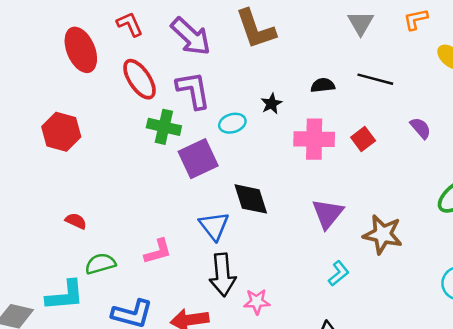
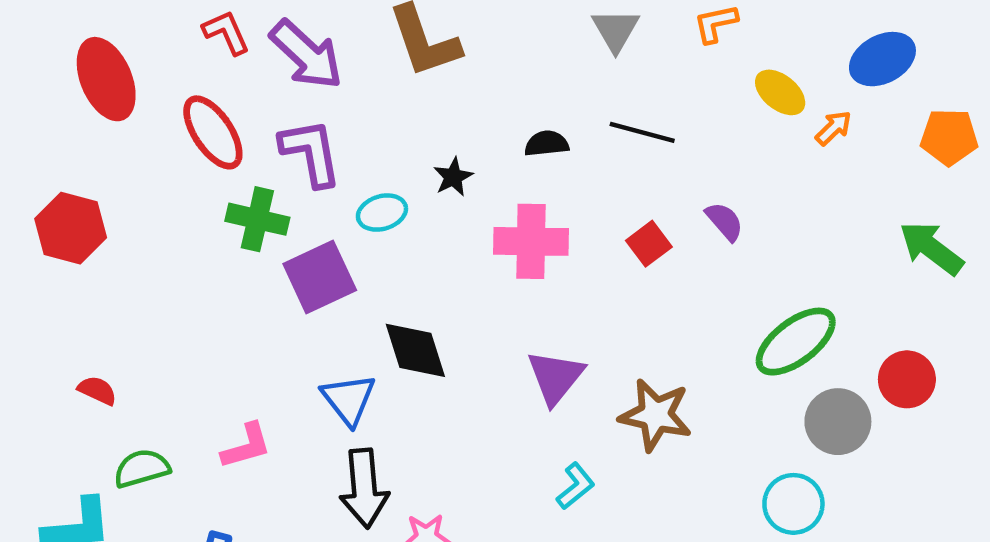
red L-shape: (130, 24) -> (226, 32), moved
red square: (363, 139) -> (649, 244), moved

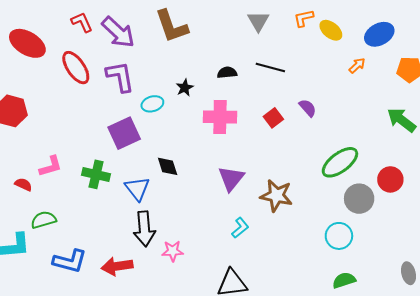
red ellipse: (106, 79) -> (27, 43), turned -36
yellow ellipse: (780, 92) -> (331, 30), moved
green cross: (257, 219) -> (96, 174), moved
black diamond: (415, 350) -> (168, 166), size x0.7
pink L-shape: (246, 446) -> (51, 166), moved

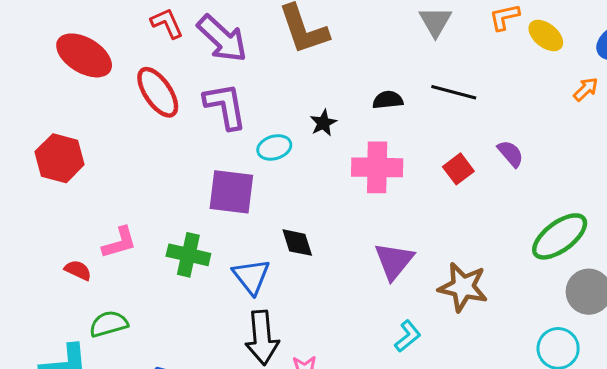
purple square: (124, 133) -> (231, 192), turned 32

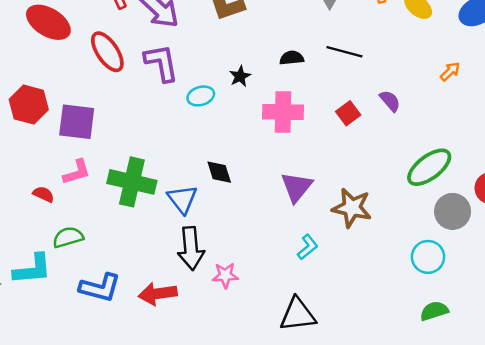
orange arrow: (586, 89) -> (450, 71), moved
purple square: (231, 192) -> (77, 122), moved
green cross: (188, 255) -> (132, 182), size x1.4

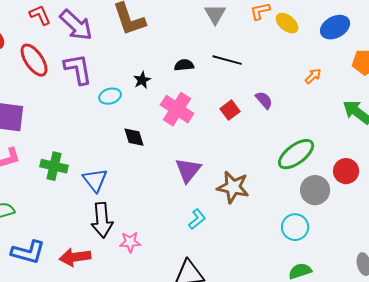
pink cross: (283, 112) -> (177, 109), turned 32
black diamond: (219, 172) -> (134, 137), moved
green cross: (132, 182) -> (54, 166), size x0.7

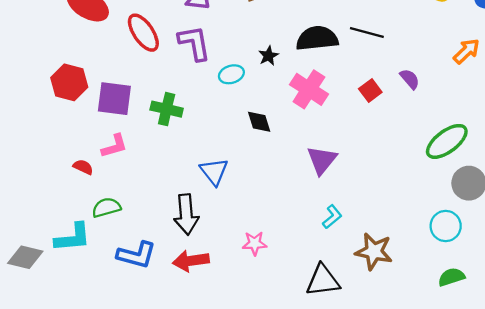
black semicircle: (184, 65) -> (317, 38), size x1.8
orange arrow: (313, 76) -> (466, 51), size x1.4
green cross: (54, 166) -> (167, 109), moved
brown star: (233, 187) -> (374, 251), moved
black arrow: (102, 220) -> (186, 214), moved

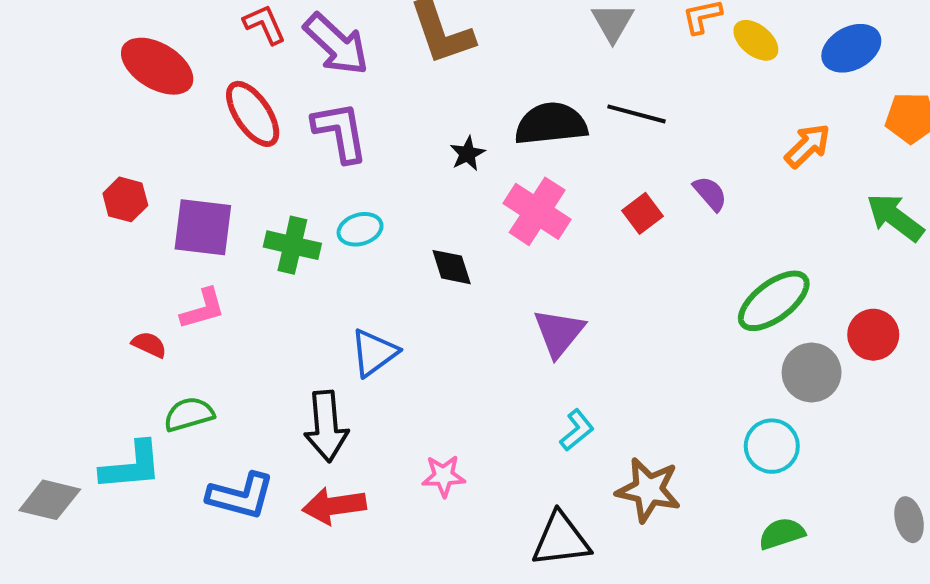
cyan ellipse: (231, 74) -> (360, 229), moved
red hexagon: (69, 82) -> (125, 199), size x0.7
blue triangle: (214, 172) -> (374, 353), turned 32

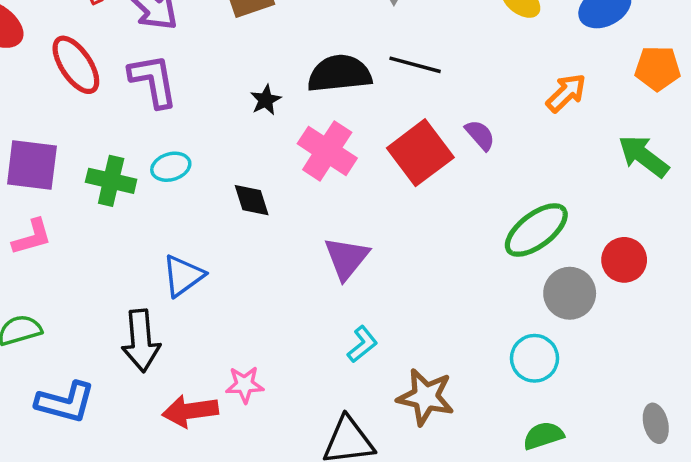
red square: (642, 213) -> (420, 153), size x1.8
red arrow: (334, 506) -> (190, 411), moved

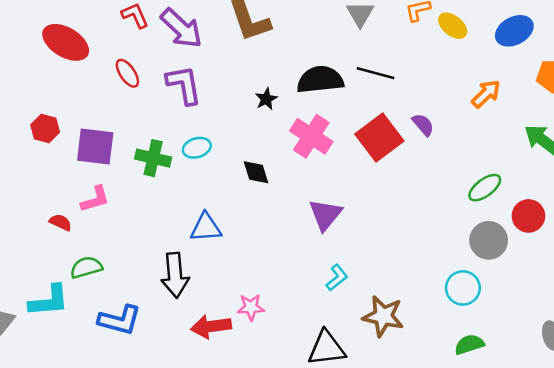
red ellipse: (76, 65) -> (127, 73), size x0.7
green ellipse: (536, 230) -> (485, 188), moved, size x0.7
blue triangle: (183, 276) -> (206, 227), turned 32

